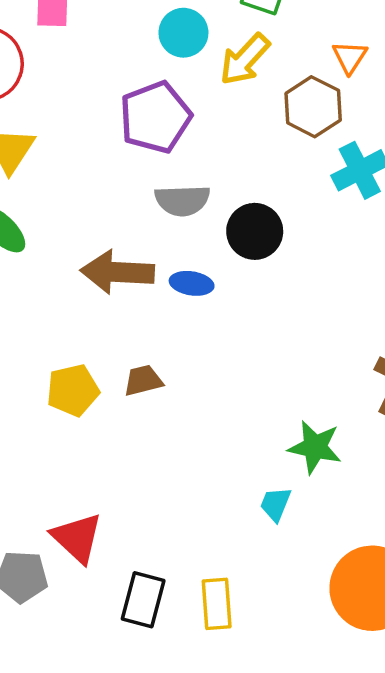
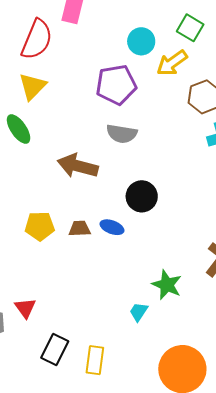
black circle: (255, 231) -> (142, 196), moved
blue ellipse: (192, 283) -> (112, 227), moved
red triangle: (77, 538) -> (25, 308), size x0.7

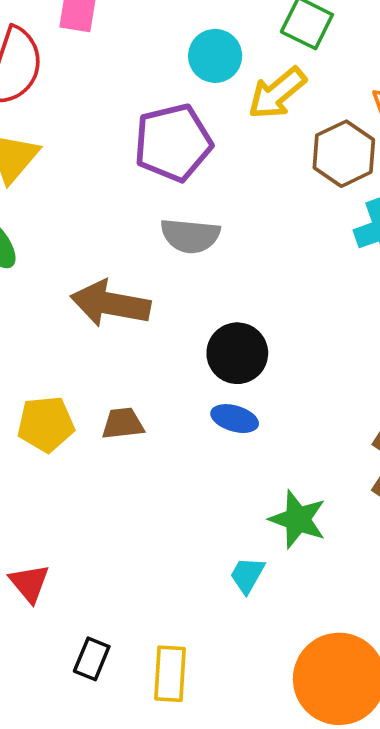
blue ellipse: (112, 227) -> (235, 419), moved
black rectangle: (55, 350) -> (92, 659), size x0.7

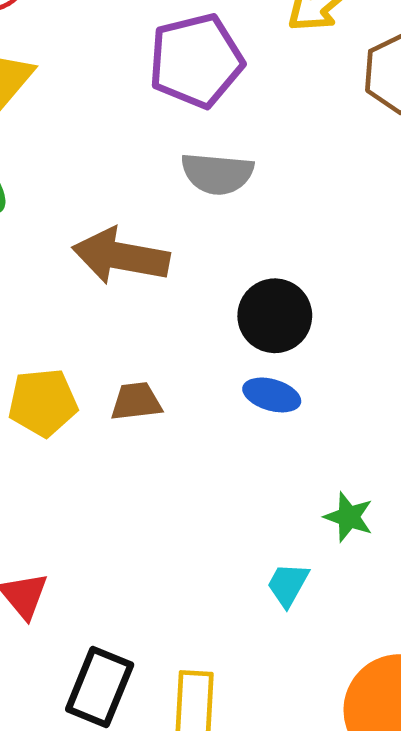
green star: (298, 519) -> (349, 517), size x0.7
black rectangle: (92, 659) -> (100, 687), size x1.5

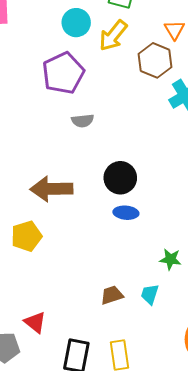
gray semicircle: (217, 174) -> (83, 121), size x0.7
brown arrow: (121, 256) -> (51, 189), moved
brown trapezoid: (136, 401) -> (112, 295), moved

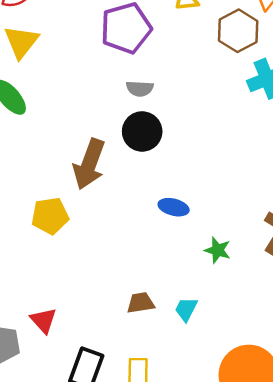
black circle: (120, 178) -> (142, 131), moved
brown arrow: (51, 189) -> (89, 164), turned -78
green star: (170, 259) -> (218, 250), moved

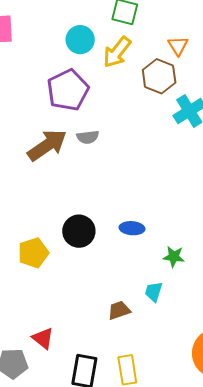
black circle: (142, 131) -> (79, 231), moved
brown arrow: (89, 164) -> (47, 145), moved, turned -135
cyan trapezoid: (186, 309) -> (154, 292), moved

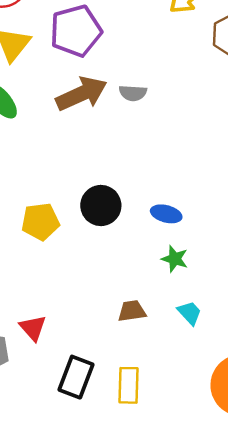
purple pentagon: (68, 90) -> (76, 31), moved
green star: (174, 257) -> (175, 259), moved
cyan trapezoid: (154, 292) -> (190, 313), moved, turned 110

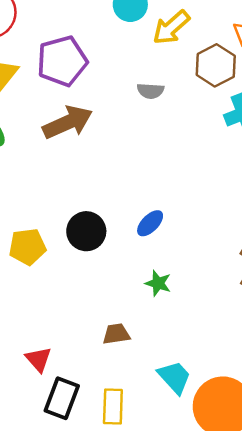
gray semicircle: (133, 93) -> (150, 91), moved
blue ellipse: (166, 214) -> (150, 223), moved, turned -60
cyan trapezoid: (190, 313) -> (174, 377), moved, size x1.4
red triangle: (33, 328) -> (39, 359), moved

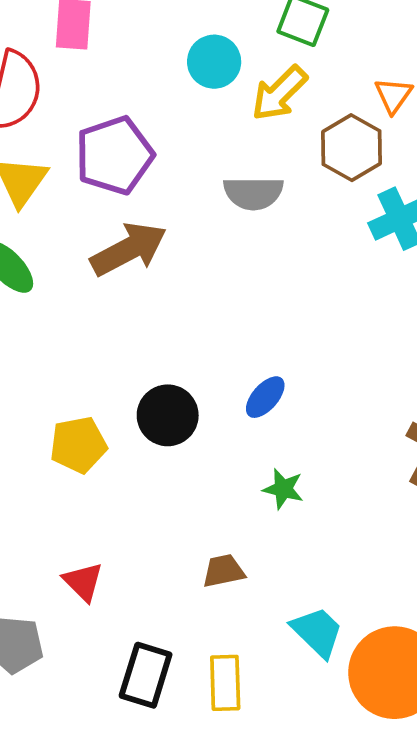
gray semicircle: (150, 91) -> (253, 193), size x1.4
red triangle: (39, 359) -> (83, 582), moved

